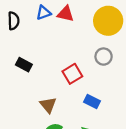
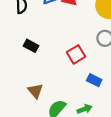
brown triangle: (48, 105) -> (35, 91), moved

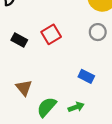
red square: (76, 54) -> (51, 34), moved

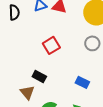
black rectangle: (19, 40) -> (39, 76), moved

